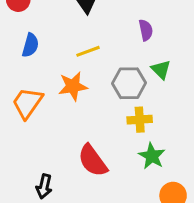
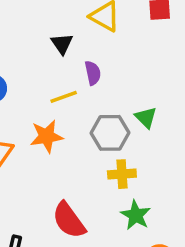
purple semicircle: (146, 30) -> (93, 73), moved

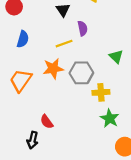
gray hexagon: (110, 133) -> (81, 73), moved
red semicircle: (69, 220) -> (47, 122), moved, size x0.6

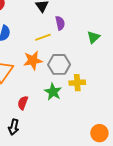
green triangle: (116, 57) -> (93, 37), moved, turned 32
green star: (110, 118) -> (53, 92), moved
red semicircle: (47, 122) -> (23, 103), moved, turned 56

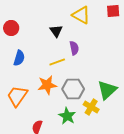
green triangle: (93, 37) -> (107, 90), moved, size x1.5
yellow cross: (77, 83) -> (91, 107), turned 35

